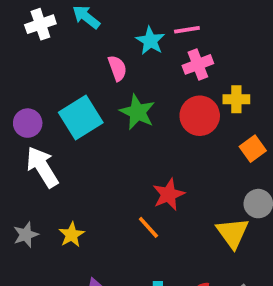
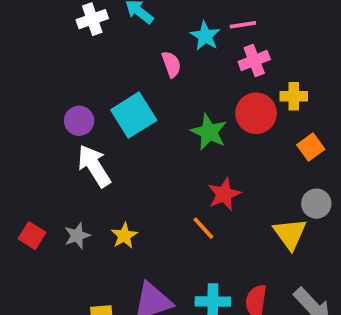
green star: (137, 112) -> (209, 132), moved

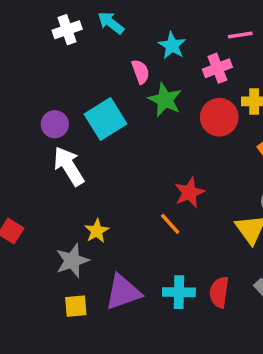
pink line: (243, 25) -> (240, 35), moved
green star: (209, 132) -> (165, 100), moved
gray star: (77, 236) -> (72, 261), moved, size x1.4

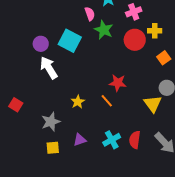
cyan square: (106, 119) -> (70, 41), turned -30
red star: (189, 192) -> (118, 83), turned 30
yellow star: (97, 231) -> (78, 102), moved
purple triangle: (123, 292) -> (80, 140), size x0.6
cyan cross: (179, 292) -> (112, 140), turned -30

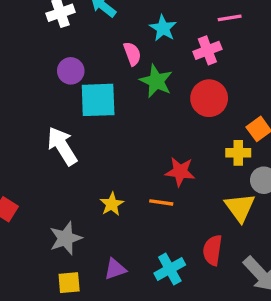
yellow cross: (155, 31) -> (238, 153), moved
cyan square: (70, 41) -> (98, 100), turned -30
purple circle: (41, 44) -> (71, 71), moved
orange line: (107, 101) -> (161, 202), turned -40
red semicircle: (135, 140) -> (213, 250), moved

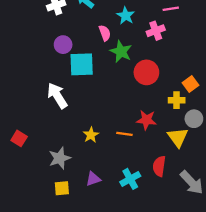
red circle: (209, 98) -> (146, 72), moved
red star: (180, 172) -> (146, 120), moved

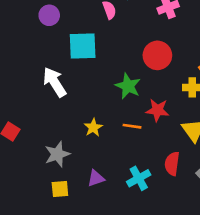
purple circle: (63, 45) -> (49, 15), moved
green star: (121, 52) -> (128, 86), moved

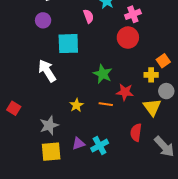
red circle: (157, 55) -> (128, 38), moved
cyan cross: (139, 178) -> (100, 146), moved
yellow square: (60, 189) -> (51, 152), size x1.5

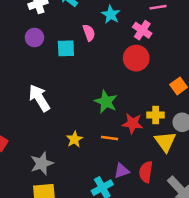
pink cross: (133, 14) -> (142, 30), turned -35
cyan square: (68, 44) -> (66, 48), moved, size x0.7
yellow cross: (151, 75) -> (156, 115), moved
purple triangle: (78, 144) -> (122, 171), moved

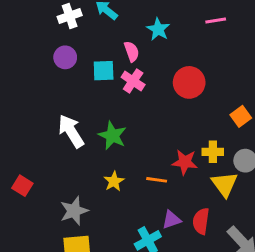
pink cross: (142, 30) -> (133, 81), moved
green star: (106, 102) -> (112, 136), moved

